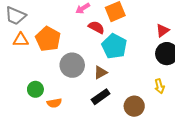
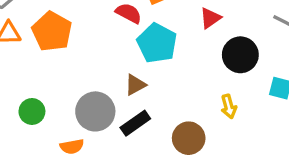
red triangle: (163, 30) -> (210, 18), moved
gray circle: (72, 65) -> (95, 111), moved
orange semicircle: (54, 103) -> (72, 146), moved

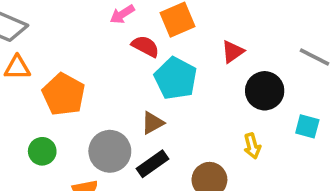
orange pentagon: (52, 31) -> (64, 94), moved

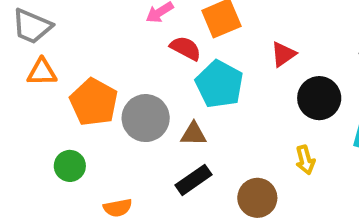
brown triangle: (153, 123) -> (194, 134), turned 30
gray circle: (110, 151) -> (146, 118), moved

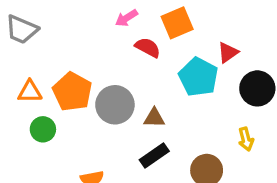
orange triangle: (42, 72) -> (30, 92), moved
cyan pentagon: (219, 84) -> (198, 77), moved
green circle: (70, 166) -> (43, 129), moved

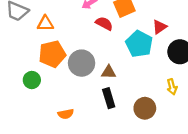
orange triangle: (30, 92) -> (45, 24), moved
orange pentagon: (72, 92) -> (52, 54), turned 30
black rectangle: (154, 156) -> (109, 98), turned -72

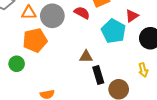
gray circle: (82, 63) -> (52, 16), moved
black rectangle: (109, 98) -> (98, 75), moved

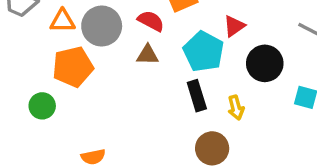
brown triangle: (86, 57) -> (148, 55), moved
yellow arrow: (143, 70) -> (236, 108), moved
black rectangle: (98, 75) -> (197, 96), moved

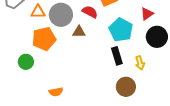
red triangle: (234, 26) -> (147, 14), moved
brown triangle: (148, 55) -> (79, 32), moved

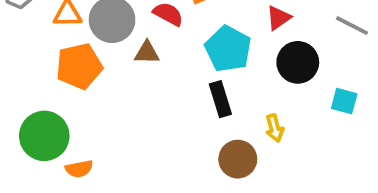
green circle: (26, 62) -> (44, 136), moved, size x1.6
yellow arrow: (140, 63) -> (275, 128), moved
orange semicircle: (56, 92) -> (79, 169), moved

